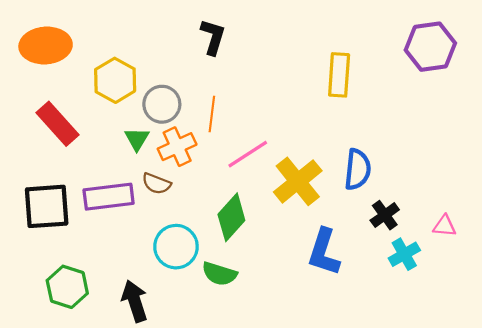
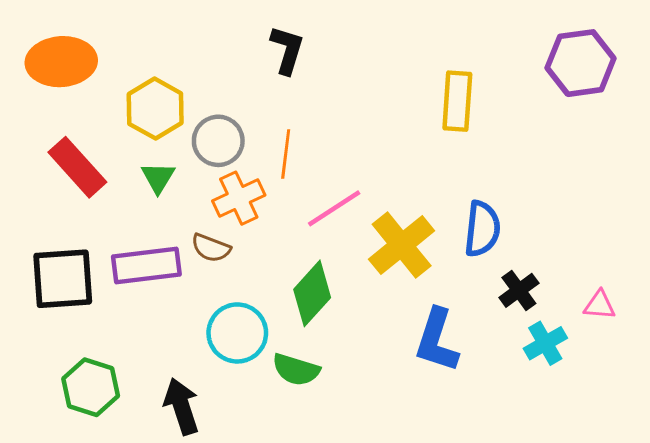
green triangle: (137, 139) -> (158, 177), moved

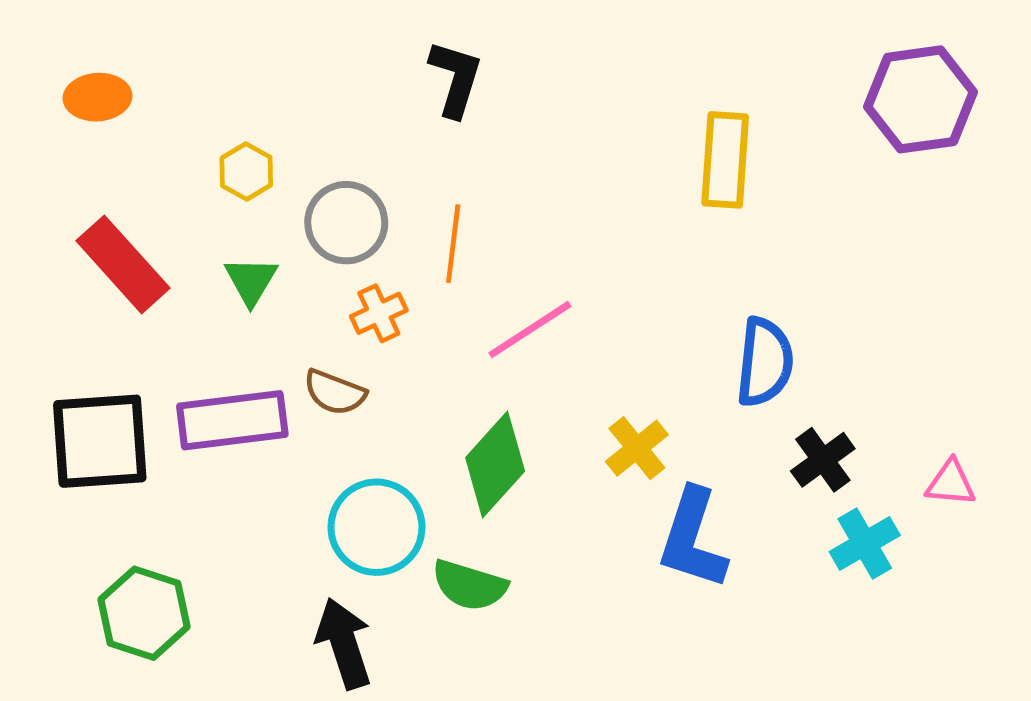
orange ellipse: (61, 62) -> (98, 97), size x0.6
yellow hexagon: (155, 109) -> (246, 171), size x0.6
orange cross: (239, 198) -> (379, 313), size x0.7
yellow cross: (402, 245) -> (637, 448), moved, size x0.6
black arrow: (182, 406) -> (344, 643), moved

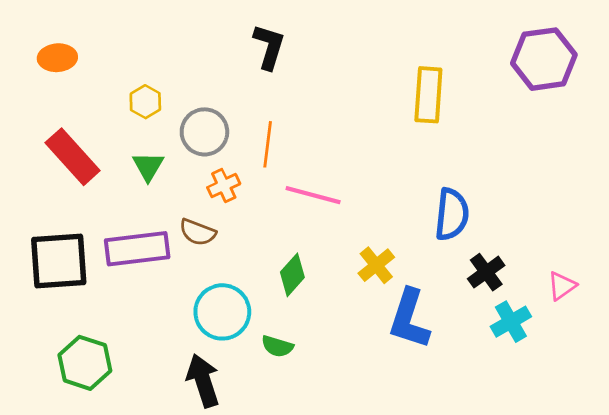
pink line: (530, 330) -> (313, 195), turned 48
green diamond: (495, 464) -> (292, 275), size x0.7
pink triangle: (951, 483) -> (562, 286), turned -40
green semicircle: (469, 585) -> (277, 346), size x0.7

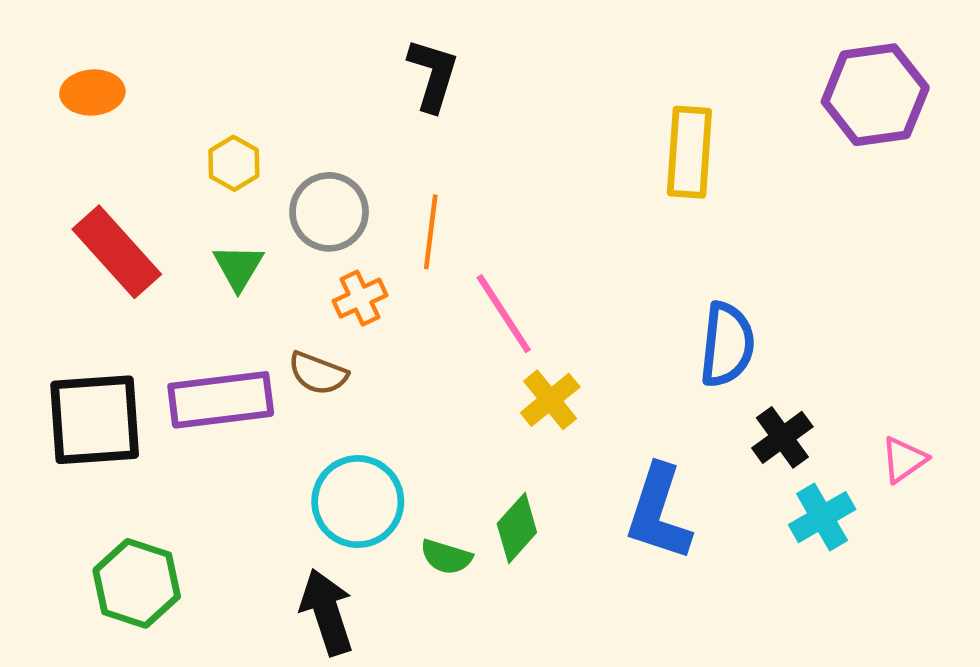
pink line: (313, 195) -> (504, 314), turned 42
yellow cross: (376, 265) -> (550, 400), moved
green diamond: (292, 275) -> (517, 528), moved

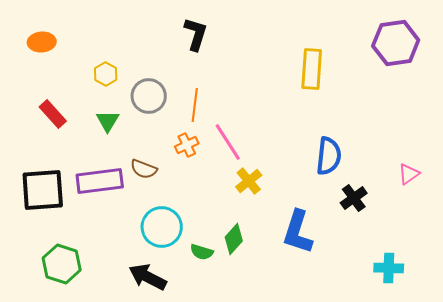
red rectangle: (117, 252) -> (53, 114), size x0.7
orange cross: (360, 298) -> (187, 145), moved
pink triangle: (904, 460) -> (409, 174), moved
cyan cross: (822, 517) -> (389, 268), moved, turned 32
black arrow: (327, 612) -> (148, 277), turned -45

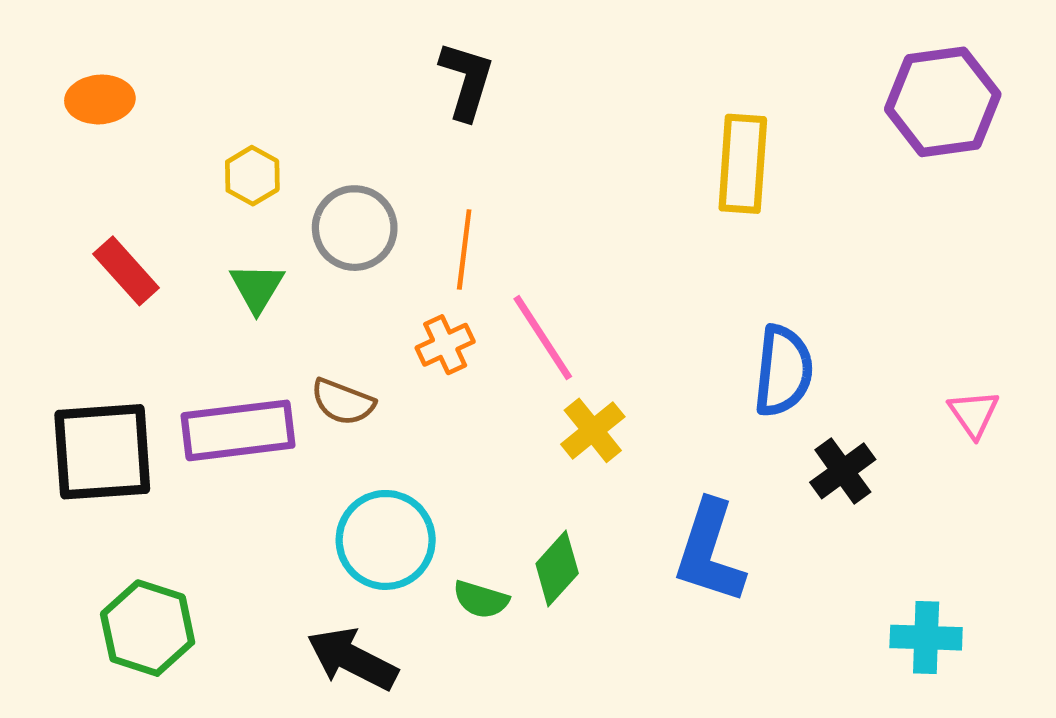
pink triangle: (409, 174) -> (974, 414), turned -30

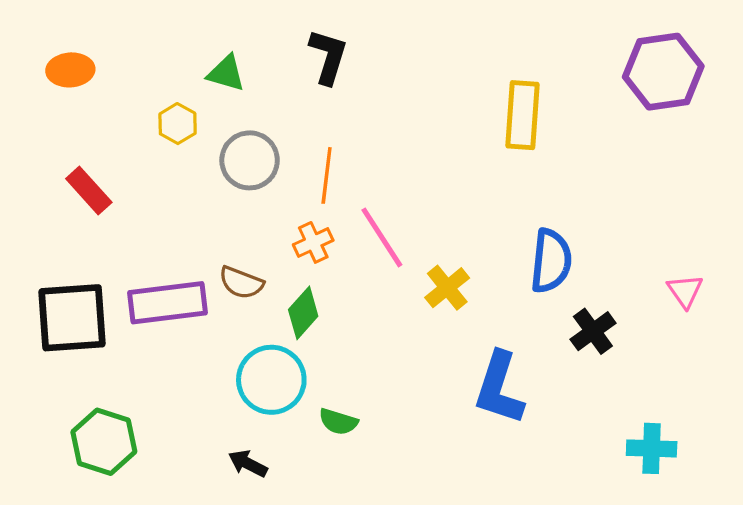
green triangle: (257, 288) -> (226, 73), moved, turned -45
yellow cross: (593, 430) -> (447, 288), moved
green diamond: (557, 569) -> (303, 313), moved
black arrow: (352, 659) -> (248, 464), size x0.6

